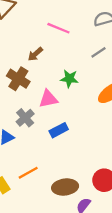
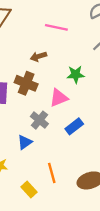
brown arrow: (35, 54) -> (38, 57), turned 35
orange line: (28, 173) -> (52, 173), turned -66

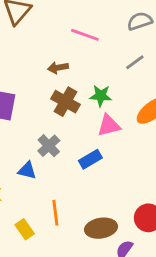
brown cross: (26, 83) -> (65, 102), moved
pink triangle: (59, 98) -> (109, 125), moved
blue triangle: (25, 142) -> (27, 171), turned 42

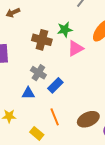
brown arrow: (58, 68) -> (13, 13), moved
blue rectangle: (90, 159) -> (55, 85), moved

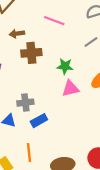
brown cross: (42, 40) -> (31, 53), moved, turned -36
gray cross: (38, 73) -> (25, 103), turned 35

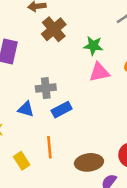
brown cross: (31, 53) -> (54, 29), turned -36

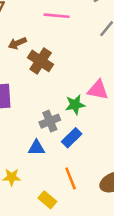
green star: (93, 46) -> (75, 105), moved
pink triangle: (99, 72) -> (98, 90), turned 40

